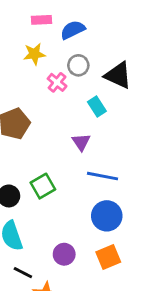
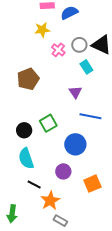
gray circle: (78, 65) -> (79, 45), moved
blue circle: (107, 216) -> (75, 144), moved
orange square: (108, 257) -> (92, 184), moved

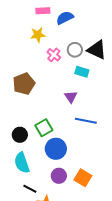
cyan rectangle: (86, 67) -> (82, 72), turned -40
blue circle: (75, 144) -> (56, 149), moved
orange square: (92, 184) -> (83, 178), moved, turned -36

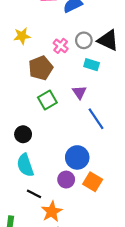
yellow star: (38, 35) -> (22, 36), moved
brown pentagon: (24, 84) -> (41, 68), moved
blue line: (86, 121) -> (96, 119), turned 45
green square: (44, 128) -> (47, 100), moved
blue circle: (56, 149) -> (77, 157), moved

